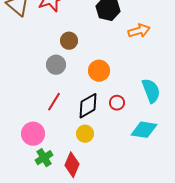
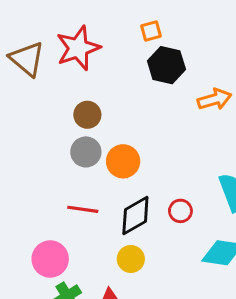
brown circle: (69, 41) -> (87, 115), moved
orange circle: (99, 71) -> (123, 161), moved
red line: (54, 102) -> (83, 209), turned 66

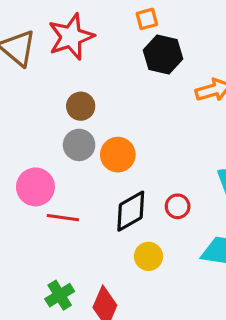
red line: (83, 209) -> (63, 218), moved
pink circle: (50, 259) -> (35, 187), moved
yellow circle: (131, 259) -> (148, 256), moved

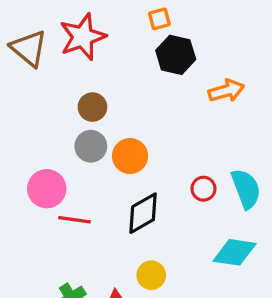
red circle: (178, 206) -> (203, 189), moved
yellow circle: (148, 256) -> (151, 275), moved

